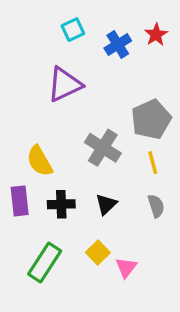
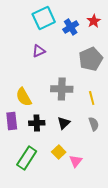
cyan square: (73, 30) -> (44, 18), size x1.6
purple triangle: (65, 84) -> (39, 51), size x0.6
gray pentagon: (151, 119) -> (91, 59), moved
gray cross: (103, 148) -> (62, 89), turned -30

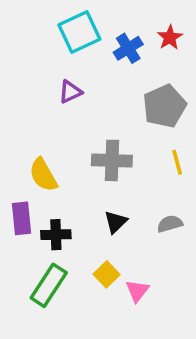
yellow line: (92, 98) -> (177, 162), moved
black cross: (37, 123) -> (56, 235), moved
gray semicircle: (94, 124) -> (170, 224), turned -88

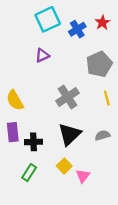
gray cross: (112, 160) -> (67, 97), turned -35
yellow semicircle: (43, 175) -> (15, 100), moved
black triangle: (116, 222) -> (70, 134), size x1.6
green rectangle: (49, 285) -> (29, 173), size x0.7

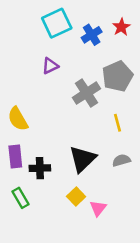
gray cross: (67, 97) -> (86, 93), moved
yellow line: (107, 98) -> (118, 123), moved
green rectangle: (29, 173) -> (20, 198), moved, turned -63

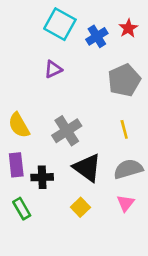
cyan square: (57, 23) -> (60, 24), turned -36
gray cross: (86, 93) -> (67, 131), moved
black triangle: (83, 159) -> (87, 168), turned -40
gray semicircle: (121, 160) -> (128, 169), size x1.5
pink triangle: (98, 208) -> (126, 203), moved

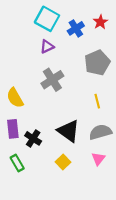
purple triangle: (53, 69) -> (47, 47), moved
gray cross: (67, 131) -> (52, 80), moved
black cross: (42, 177) -> (33, 138), turned 35

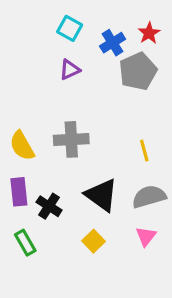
cyan square: (47, 19) -> (70, 28), size x0.7
gray pentagon: (97, 63) -> (138, 71), moved
gray cross: (52, 80) -> (71, 139), moved, turned 30

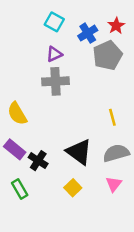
gray cross: (71, 139) -> (56, 81), moved
purple rectangle: (19, 192) -> (15, 149), turned -45

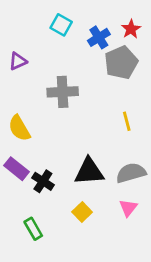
purple triangle: (54, 54) -> (18, 61), moved
yellow line: (112, 117) -> (127, 121), moved
black triangle: (79, 152) -> (89, 171), turned -40
green rectangle: (20, 189) -> (33, 229), moved

